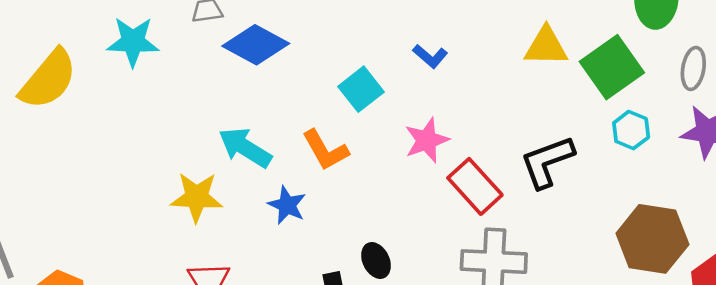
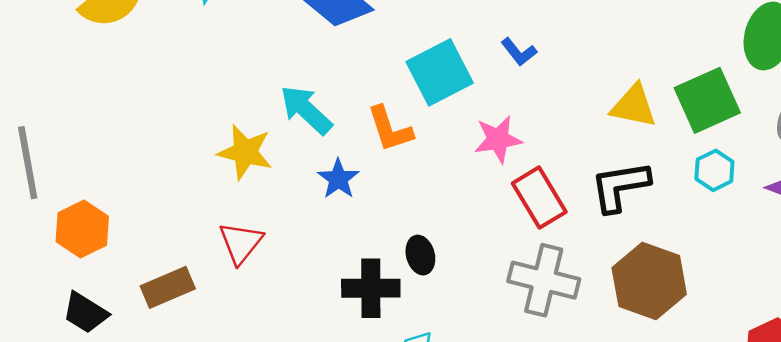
yellow triangle: (546, 46) -> (634, 106), moved
cyan square: (361, 89) -> (440, 72), size x1.4
brown hexagon: (652, 239) -> (649, 281), moved

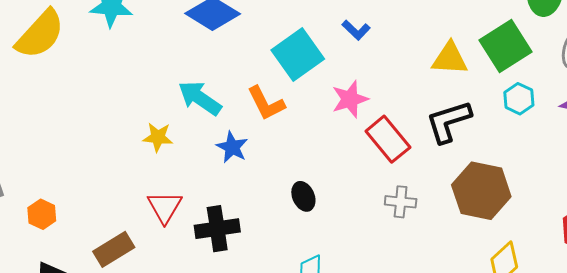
yellow star: (245, 152) -> (158, 137), size x0.7
orange hexagon: (82, 229) -> (42, 214), size x0.7
gray cross: (544, 280) -> (401, 202), size x0.6
black cross: (371, 288) -> (217, 229), moved

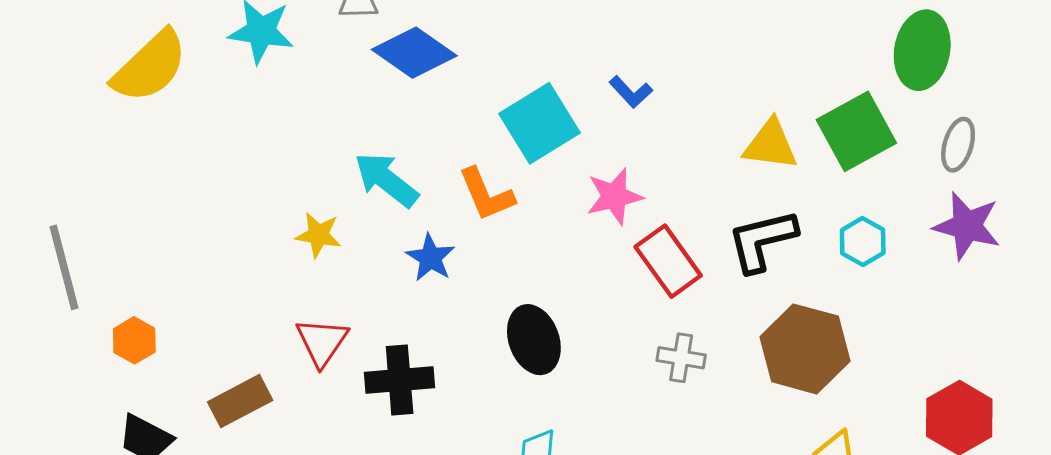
cyan hexagon: (519, 99) -> (863, 241), moved
black ellipse: (303, 196) -> (534, 340), size x1.5

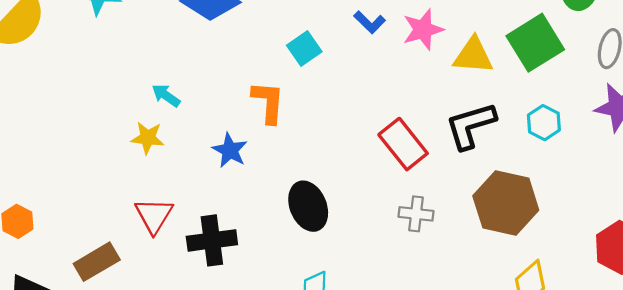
cyan square: (540, 123) -> (304, 48), size x0.6
cyan arrow: (386, 180) -> (166, 95), moved, size x0.6
orange L-shape: (486, 194) -> (268, 102), turned -150
pink star: (614, 196) -> (423, 29), moved

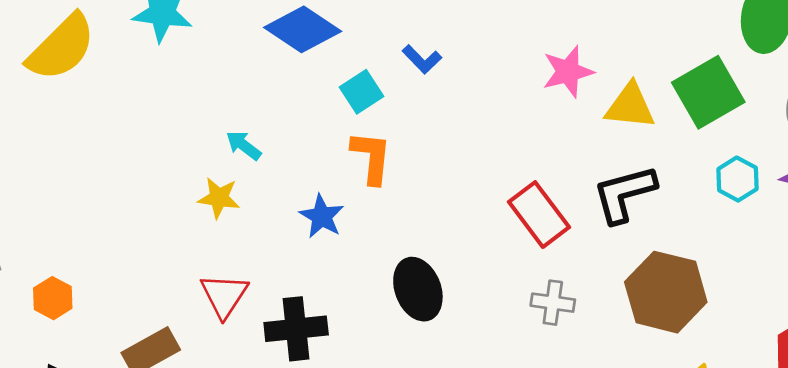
blue L-shape: (370, 22) -> (422, 59), moved
cyan square: (304, 48) -> (361, 92), moved
cyan hexagon: (544, 123) -> (737, 179), moved

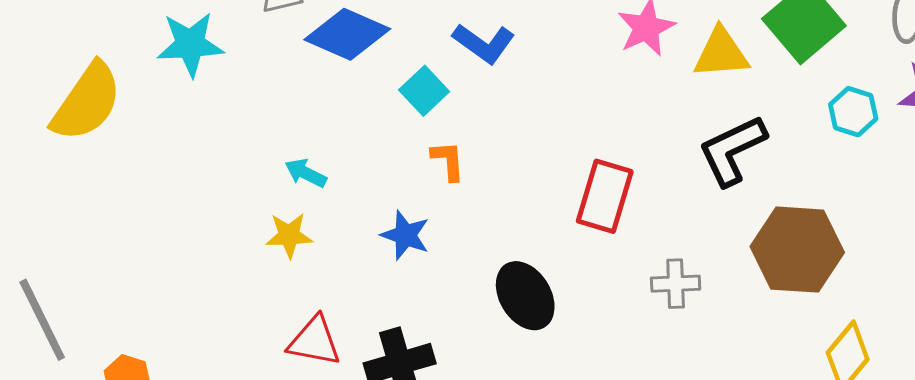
blue L-shape: (422, 59) -> (484, 43), size x1.4
orange L-shape: (371, 157) -> (448, 161), size x0.7
red rectangle: (539, 215) -> (605, 196), moved, turned 64
red triangle: (224, 295) -> (314, 341), turned -42

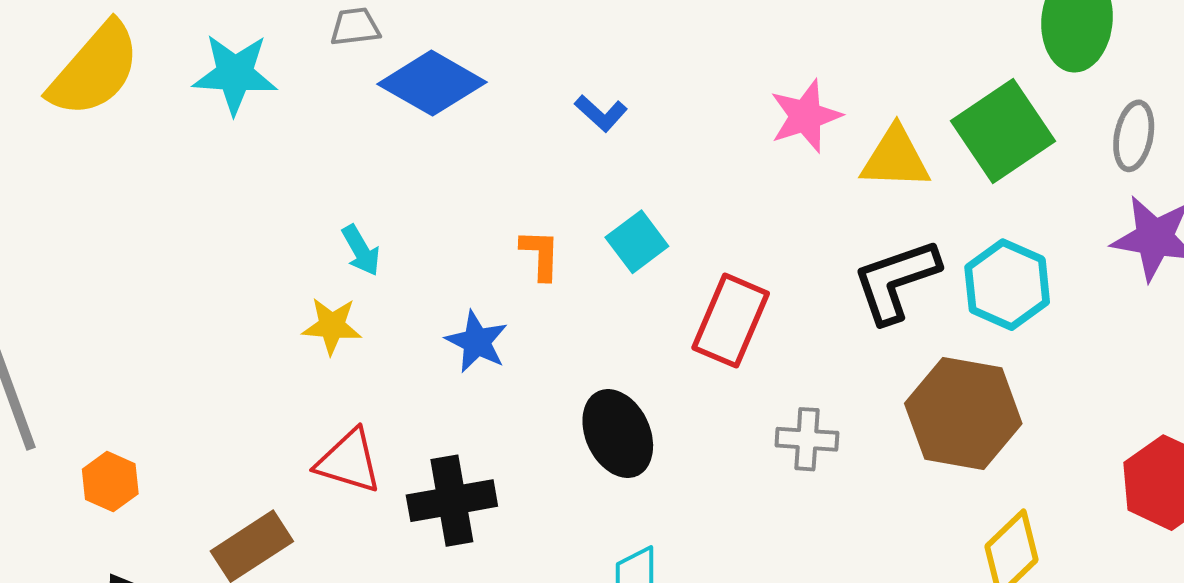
blue L-shape: (484, 43) -> (601, 113), size x0.7
cyan square: (424, 91) -> (637, 242), moved
yellow semicircle: (87, 102) -> (94, 70), moved
cyan hexagon: (853, 112) -> (1007, 285), moved, size x1.4
cyan arrow: (306, 173) -> (361, 250), turned -153

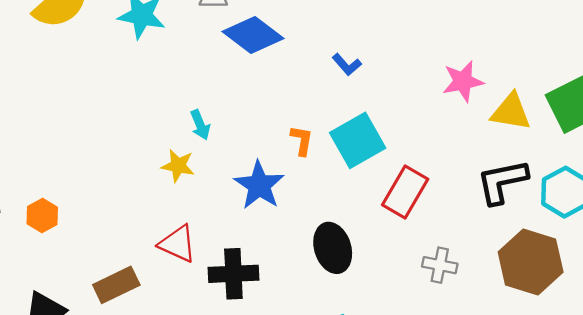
cyan square: (637, 242) -> (358, 140), size x1.6
blue star: (477, 342) -> (259, 185), size x1.4
orange hexagon: (110, 482) -> (42, 216), moved

